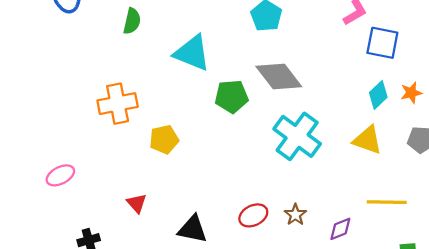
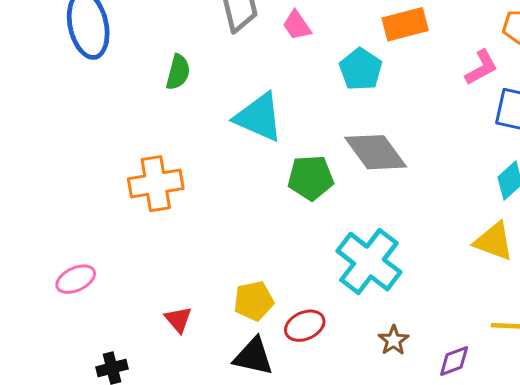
cyan cross: (297, 136) -> (369, 262), moved
yellow pentagon: (164, 139) -> (254, 301), moved
red ellipse: (253, 215) -> (305, 326), moved

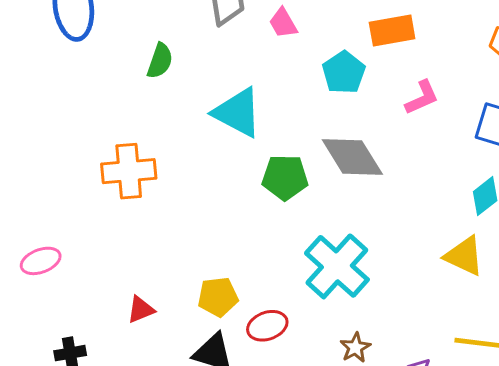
pink L-shape: (481, 67) -> (422, 98), moved
red triangle: (178, 319) -> (141, 310), turned 44

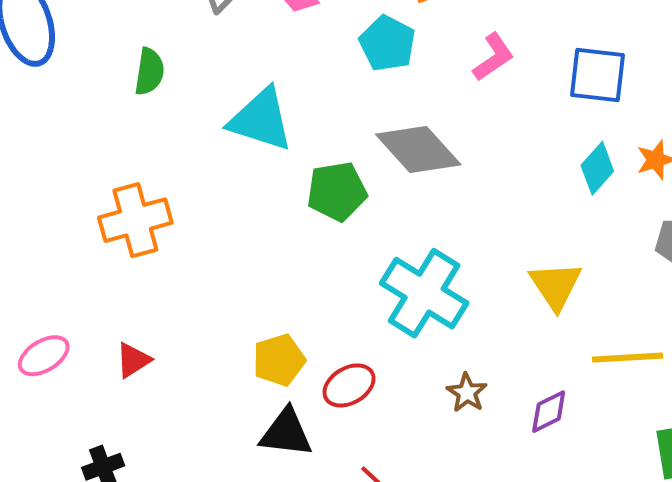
yellow triangle: (464, 256) -> (556, 286), moved, turned 42
red triangle: (141, 310) -> (133, 360), moved

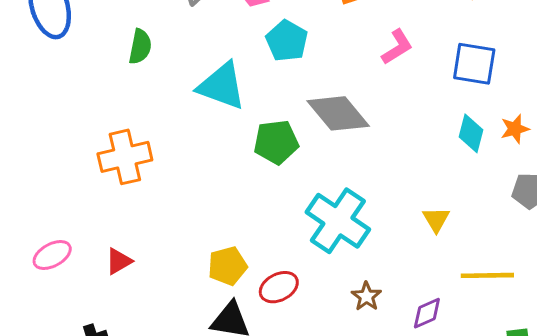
cyan pentagon: (387, 43) -> (287, 41), moved
cyan diamond: (597, 168) -> (471, 133), turned -30
yellow triangle: (556, 286) -> (436, 219), size x0.7

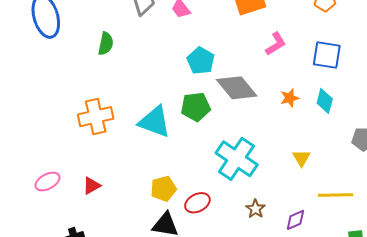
cyan pentagon: (287, 41) -> (201, 61), moved
cyan triangle: (222, 86) -> (155, 122), moved
orange star: (515, 129) -> (290, 98), moved

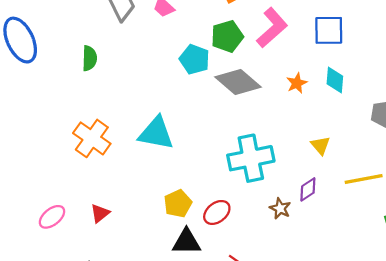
pink L-shape: (276, 44) -> (272, 28), size x1.5
green pentagon: (196, 107) -> (227, 36), moved
orange cross: (96, 117) -> (92, 138), turned -32
cyan cross: (237, 159) -> (251, 158), turned -36
purple diamond: (295, 220) -> (308, 189), moved

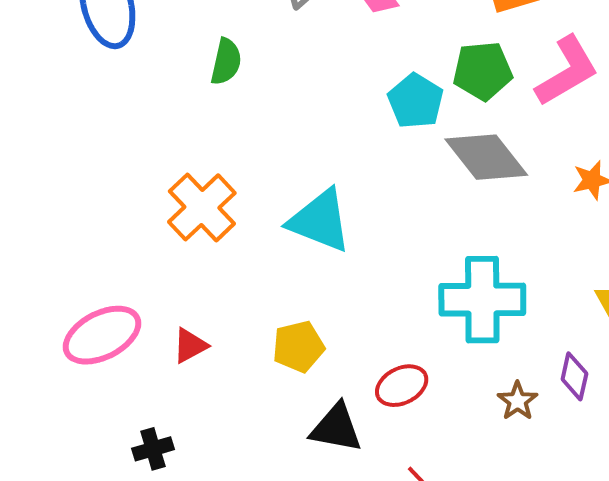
purple diamond: (308, 189) -> (574, 376), turned -55
yellow pentagon: (178, 204) -> (298, 347), moved
pink ellipse: (52, 217) -> (102, 335), size x1.5

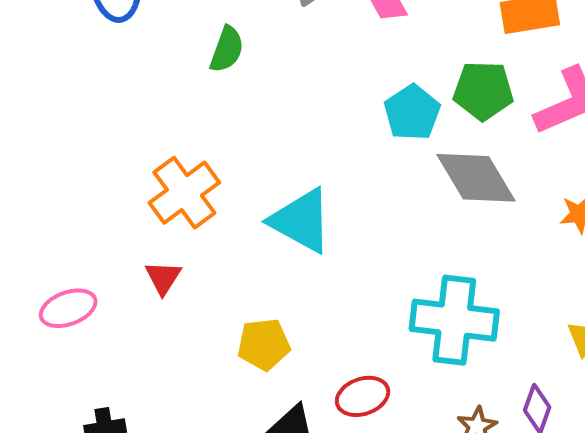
pink ellipse: (102, 335) -> (68, 308), size x0.7
red triangle: (190, 346) -> (163, 278), moved, turned -36

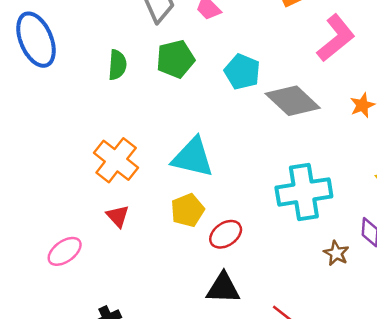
green pentagon: (483, 91) -> (175, 59), moved
yellow pentagon: (264, 344) -> (187, 210), moved
red ellipse: (363, 396) -> (226, 234), moved

